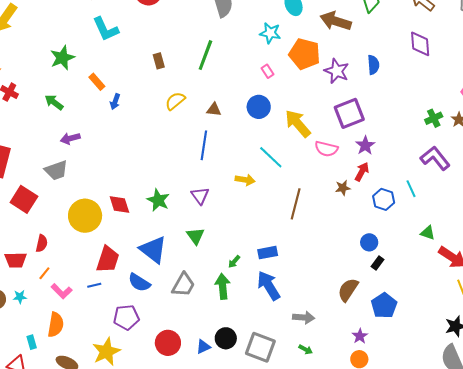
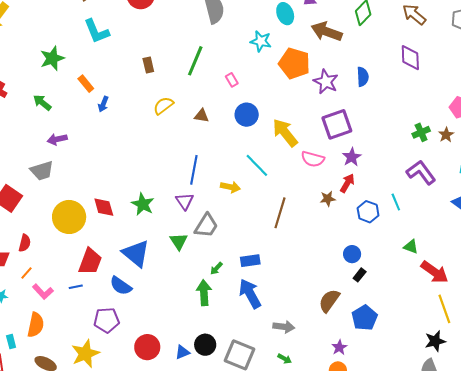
pink rectangle: (268, 71) -> (232, 80), moved
blue line: (204, 145) -> (194, 170), moved
gray trapezoid: (183, 285) -> (206, 226), moved

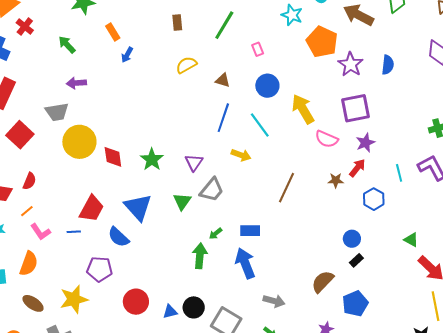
cyan line: (257, 165) -> (260, 125), moved
blue line: (194, 170) -> (223, 118), moved
cyan line: (396, 202) -> (399, 173), moved
yellow circle: (69, 217) -> (79, 142), moved

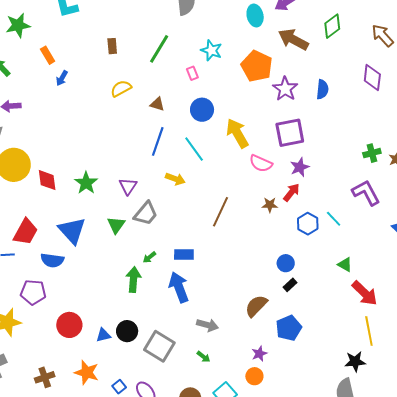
cyan star: (292, 15) -> (211, 50), moved
cyan line: (399, 173) -> (334, 219), moved, turned -30
blue semicircle: (118, 237) -> (52, 260), turned -35

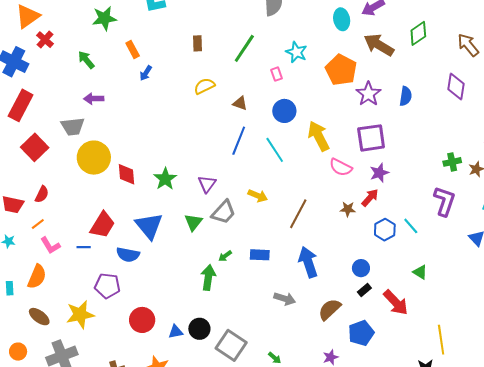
yellow arrow: (175, 179) -> (258, 196), moved
purple L-shape: (366, 193) -> (444, 201), turned 44
blue arrow: (179, 287) -> (308, 262), moved
red arrow: (365, 293) -> (396, 302), moved
gray arrow: (207, 325) -> (285, 299), moved

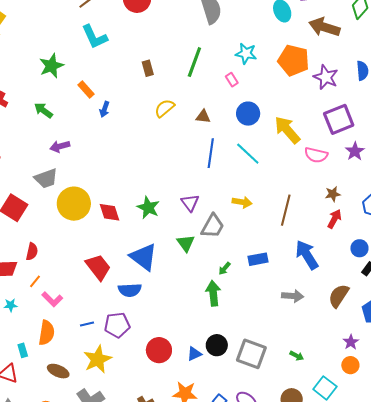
red arrow: (370, 198) -> (334, 219), moved
red trapezoid: (103, 225) -> (98, 267), turned -56
blue line: (84, 247) -> (87, 324), moved

